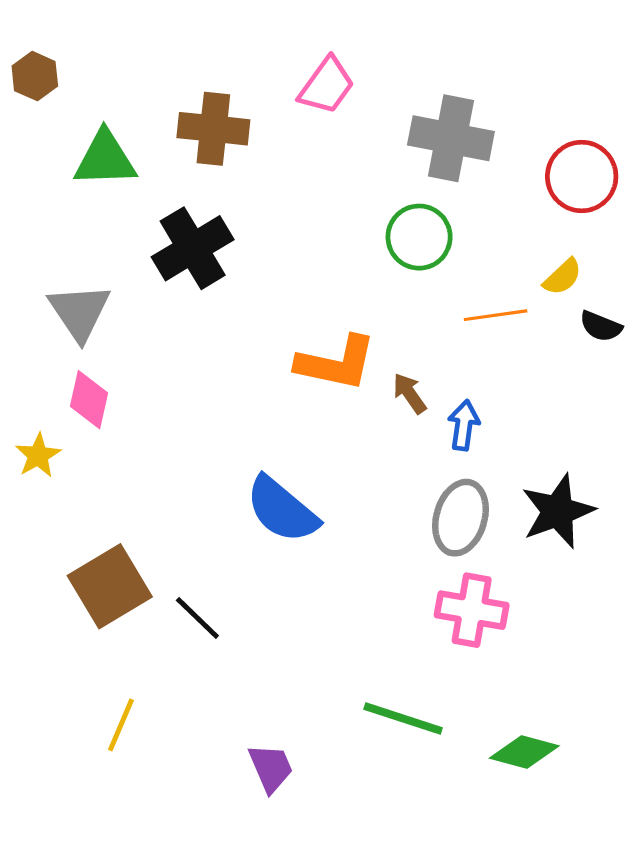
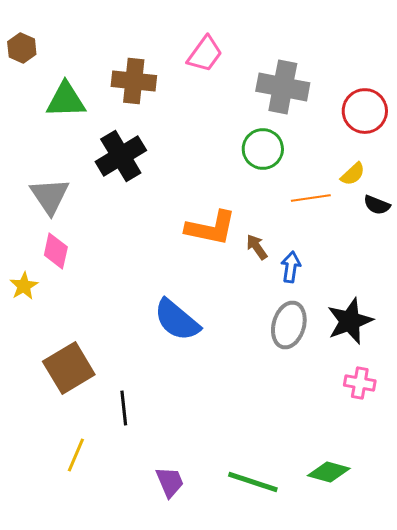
pink cross: (472, 610) -> (360, 383), moved, size x0.7
black line: (197, 618) -> (124, 408), moved, turned 40
green line: (403, 719) -> (253, 482), moved

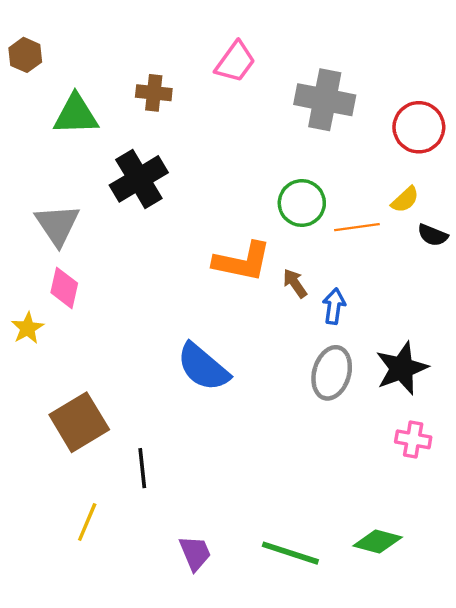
brown cross: (134, 81) -> (154, 93), size x0.7
green circle: (263, 149) -> (302, 203), moved

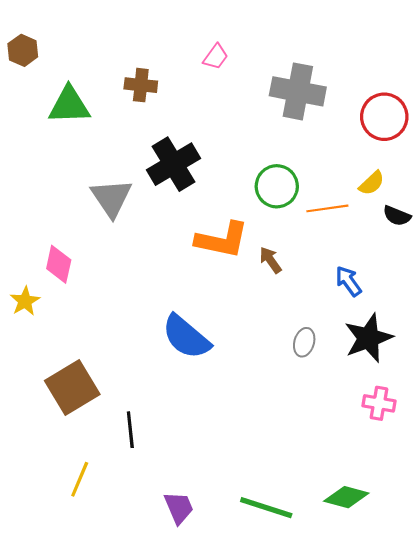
pink trapezoid: (235, 62) -> (216, 57), size x0.7
black cross: (139, 179) -> (174, 164), moved
gray triangle: (57, 225) -> (111, 198), moved
blue arrow: (334, 306) -> (348, 281), moved, turned -44
gray ellipse: (332, 373) -> (304, 342), size x0.6

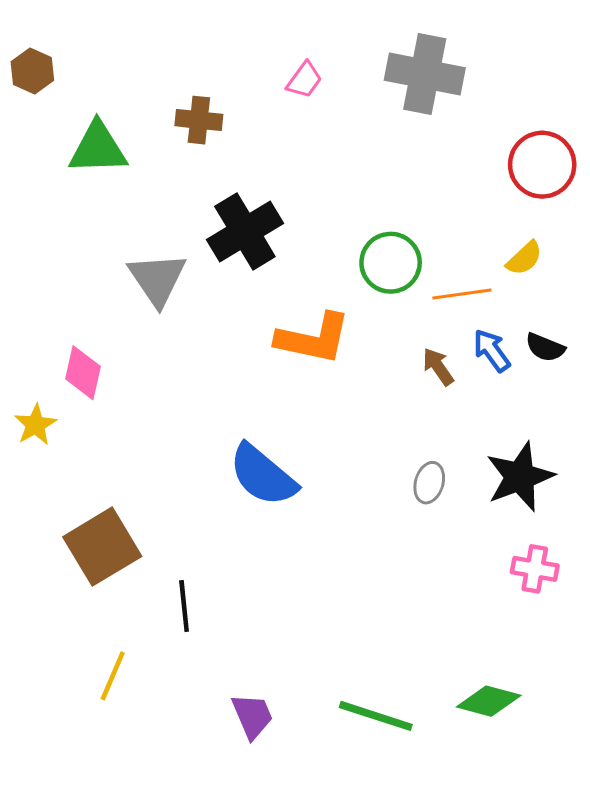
gray cross: (298, 91) -> (425, 74), moved
black semicircle: (397, 216) -> (545, 347), moved
brown arrow: (270, 260) -> (438, 367), moved
blue arrow: (348, 281) -> (492, 350), moved

